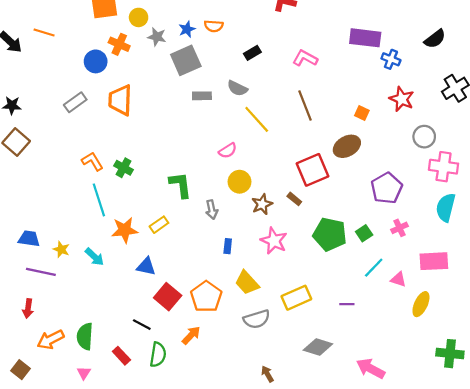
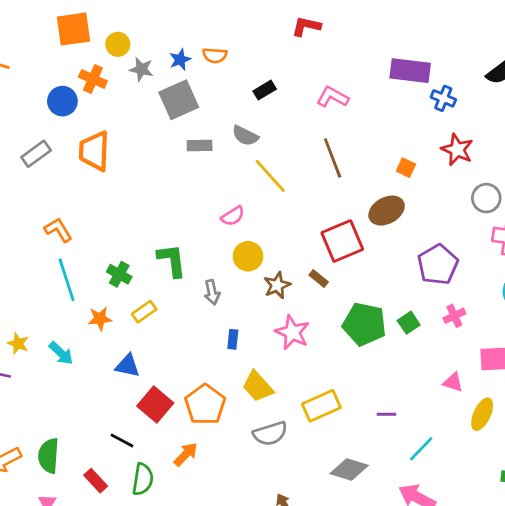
green cross: (124, 168) -> (119, 274), moved
orange star: (125, 230) -> (100, 319), size x0.7
cyan line: (374, 268) -> (421, 449), moved

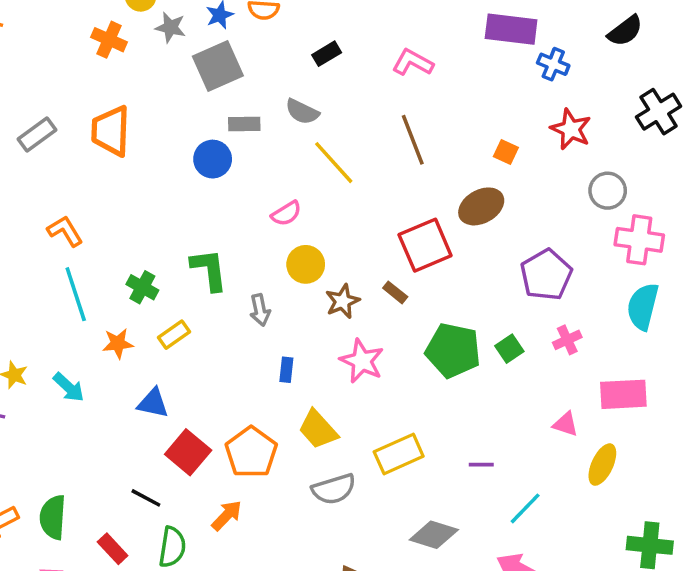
blue circle: (62, 101) -> (213, 159), moved

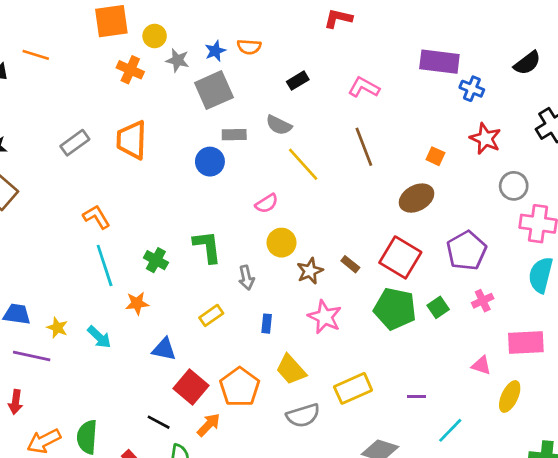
red square: (425, 245) -> (400, 257), moved, turned -36
yellow rectangle: (174, 335) -> (211, 315), moved
orange arrow: (227, 515) -> (209, 425), moved

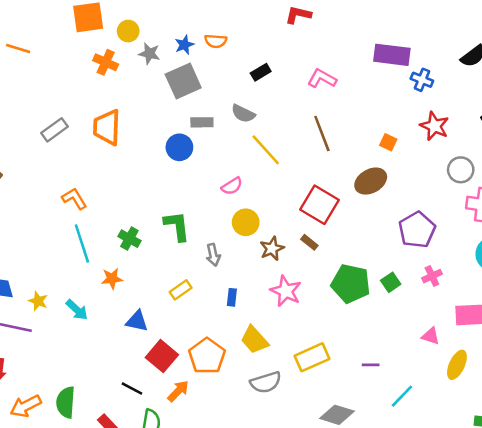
red square: (400, 257) -> (319, 205), moved

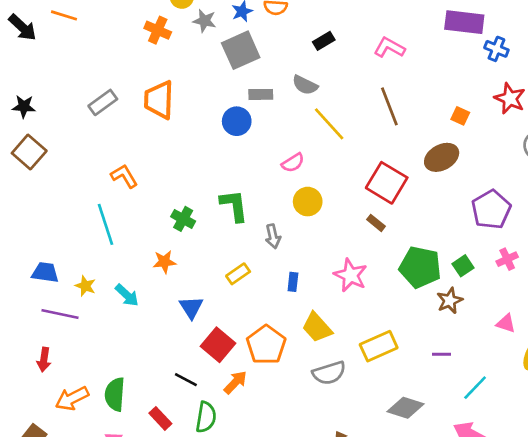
cyan line: (82, 244) -> (105, 224), moved
brown star: (272, 249) -> (450, 301), moved
blue triangle: (137, 321) -> (191, 307), turned 45

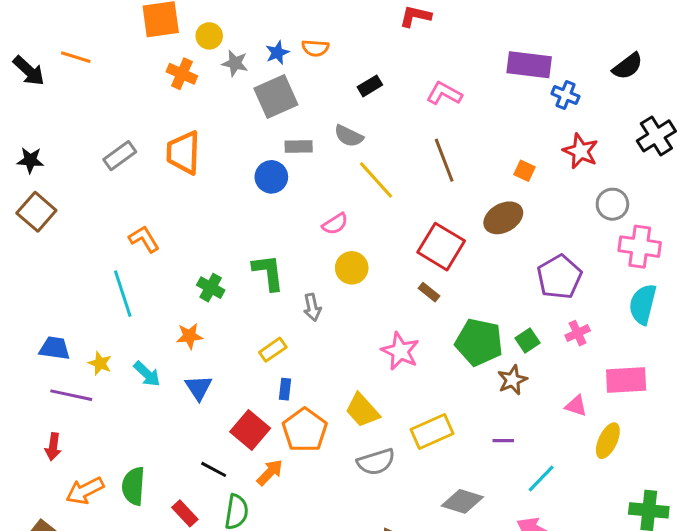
blue rectangle: (293, 282) -> (285, 389), moved
blue triangle: (191, 307) -> (199, 388), moved

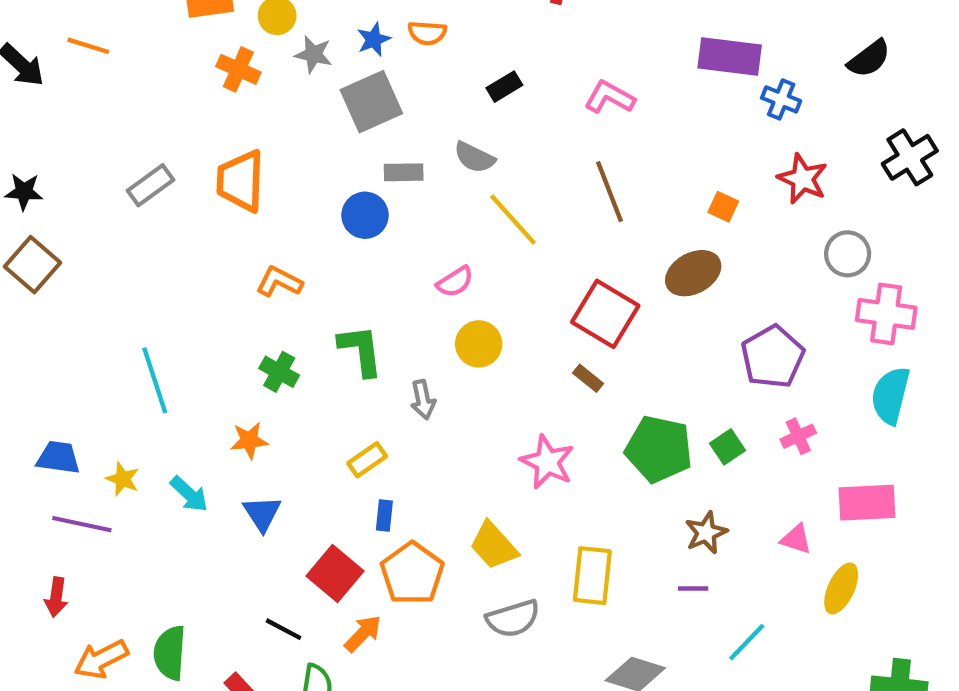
orange L-shape: (144, 239) -> (279, 282), moved, turned -32
brown star: (512, 380) -> (706, 533), moved
yellow rectangle: (432, 432) -> (592, 576), turned -60

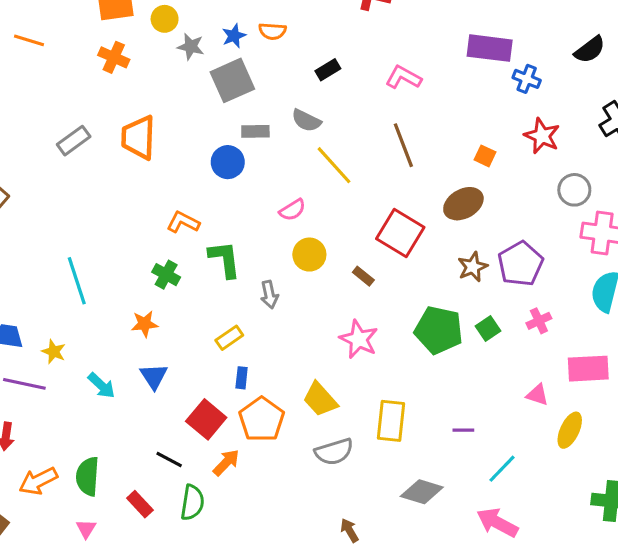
orange cross: (238, 69) -> (114, 57), moved
orange L-shape: (279, 282) -> (183, 222), moved
brown rectangle: (588, 378) -> (363, 276), moved
cyan arrow: (189, 494) -> (101, 385), moved
brown star: (706, 533) -> (473, 267), moved

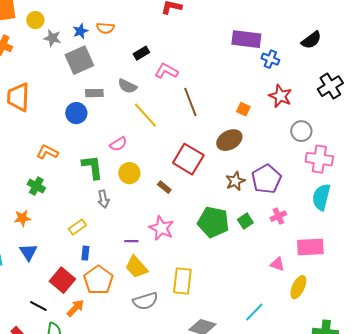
pink L-shape: (403, 77) -> (166, 71), moved
green L-shape: (225, 259) -> (92, 167), moved
purple line: (463, 430) -> (131, 241), moved

